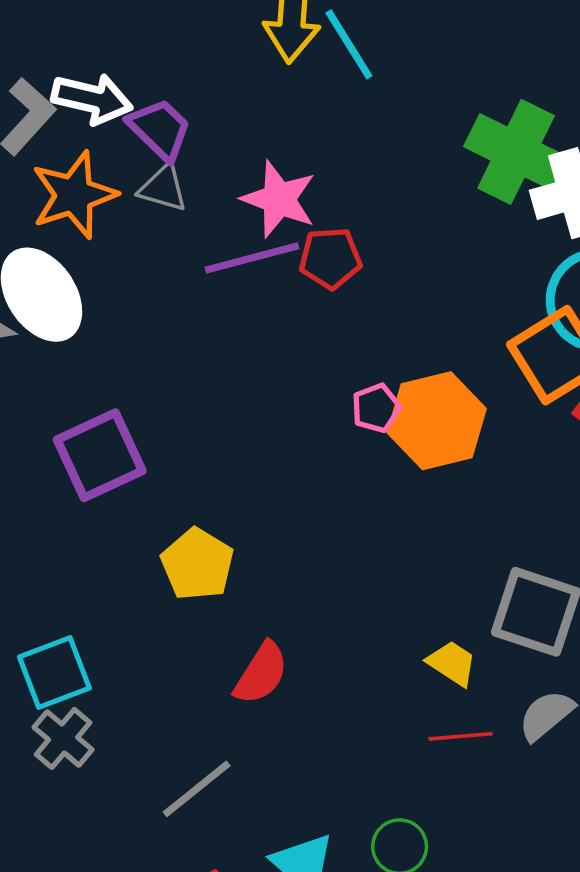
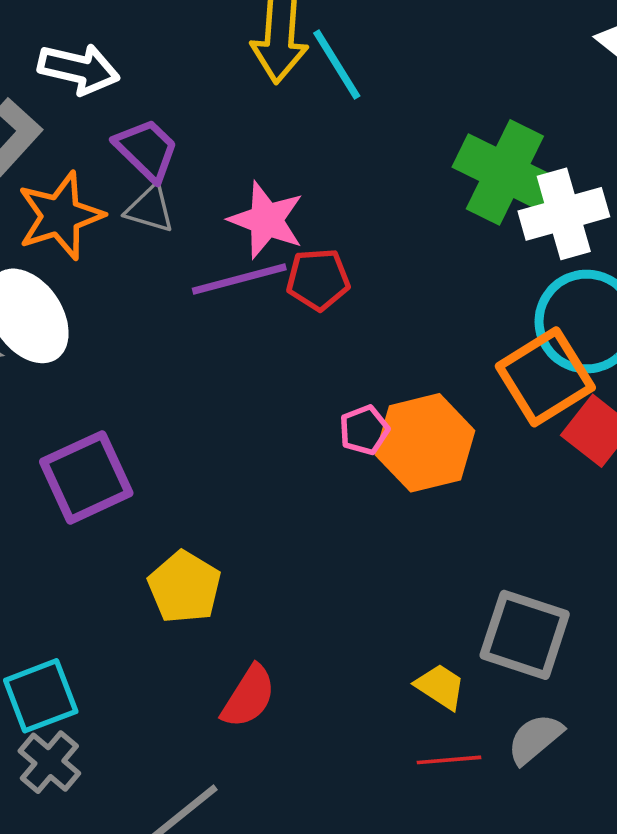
white arrow: (92, 99) -> (79, 69), moved

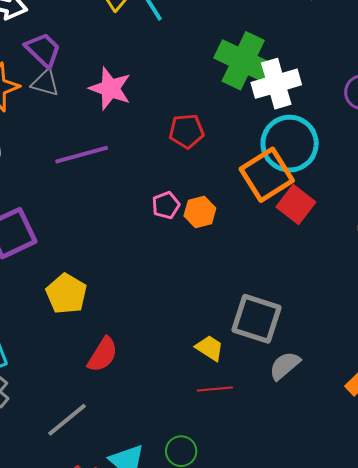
purple line: (239, 279) -> (82, 155), moved
red pentagon: (318, 279) -> (186, 131), moved
orange hexagon: (425, 443) -> (200, 212), size x0.6
gray semicircle: (535, 739) -> (285, 366), moved

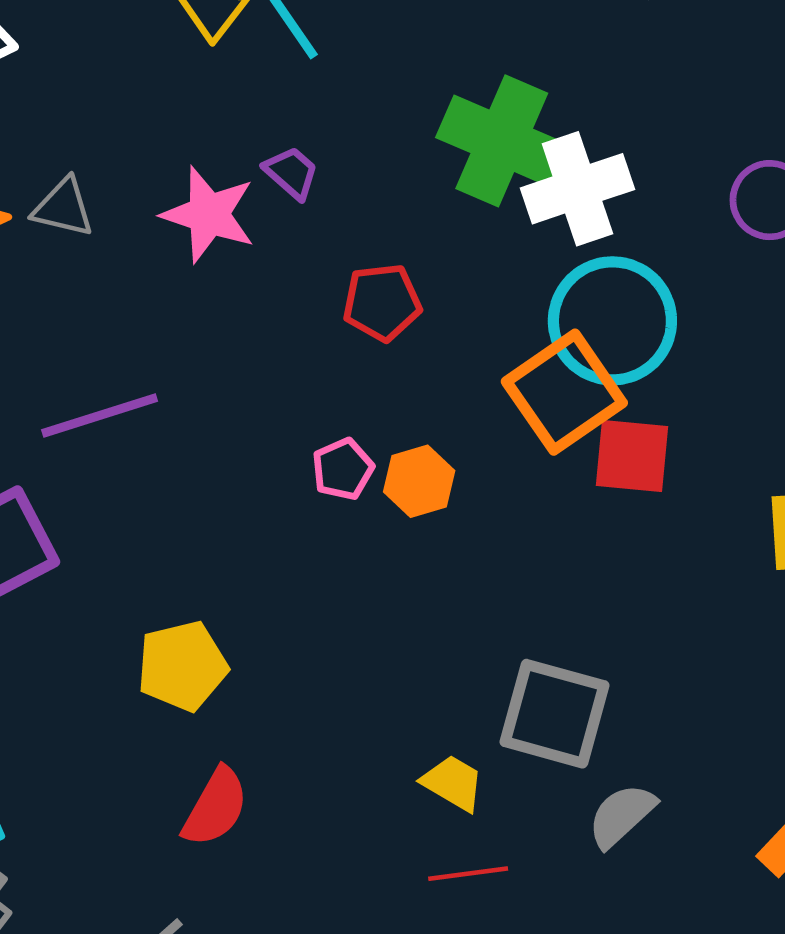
purple trapezoid: (43, 50) -> (291, 173), moved, size x0.7
purple line: (82, 155) -> (100, 415), moved
red square: (296, 205) -> (632, 456), turned -30
yellow pentagon: (66, 294) -> (182, 666), moved, turned 30

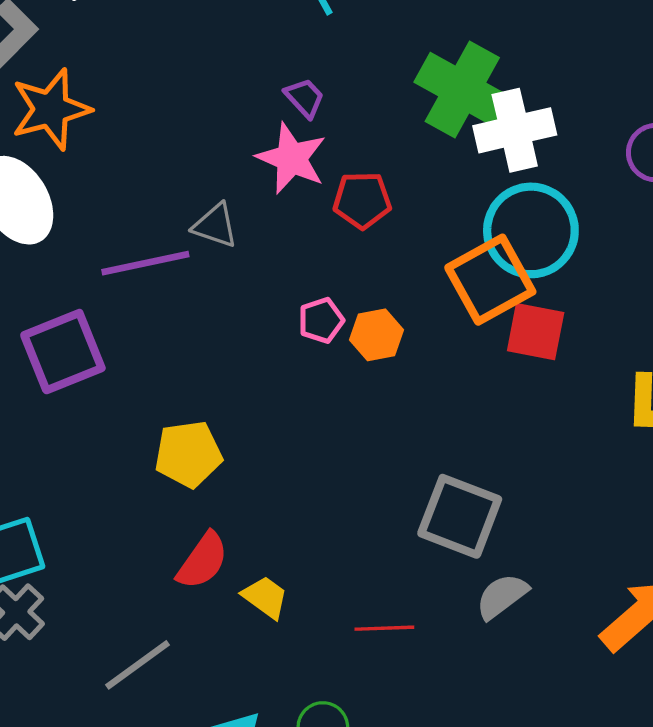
gray triangle: (63, 208) -> (215, 225), moved
pink star: (209, 214) -> (291, 158), moved
yellow trapezoid: (453, 783) -> (265, 597), moved

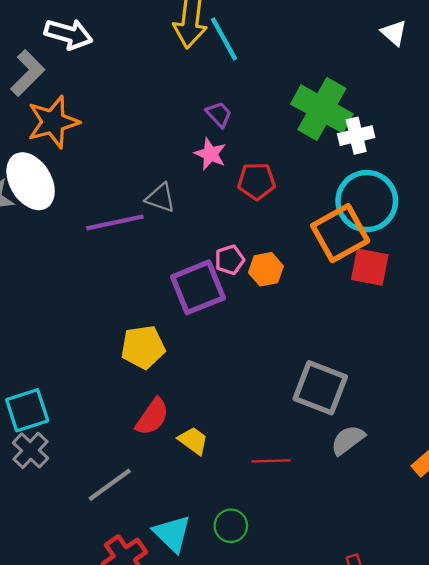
white cross: (515, 130) -> (356, 136), size x0.7
pink star: (291, 158) -> (210, 154), size x0.7
purple square: (63, 352) -> (198, 287), moved

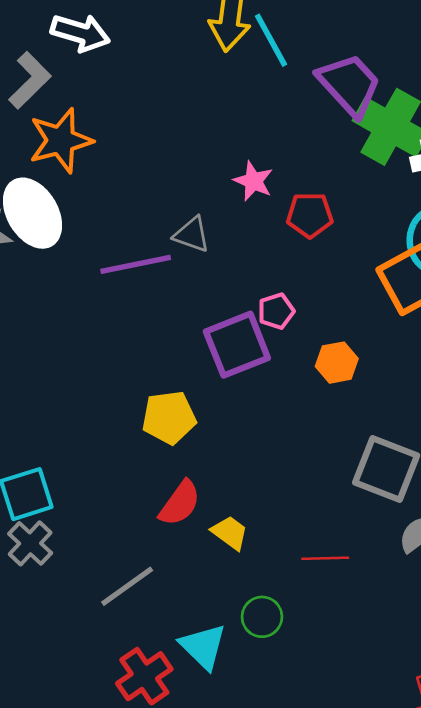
purple trapezoid: (219, 114) -> (349, 85), moved, size x2.0
orange hexagon: (266, 269) -> (337, 363), moved
green circle: (231, 526) -> (262, 617), moved

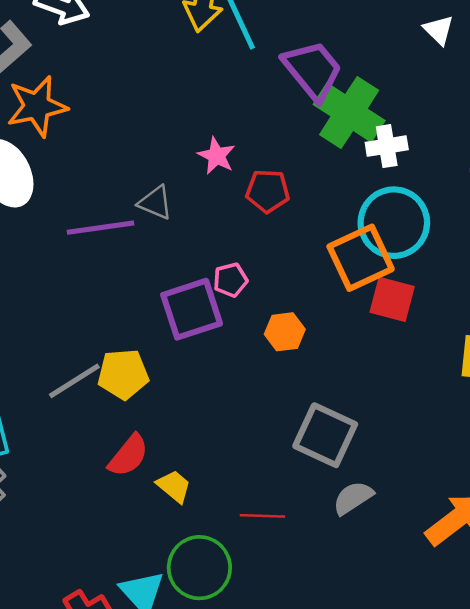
gray line: (127, 586) -> (74, 381), moved
green circle: (262, 617) -> (199, 568), size x1.6

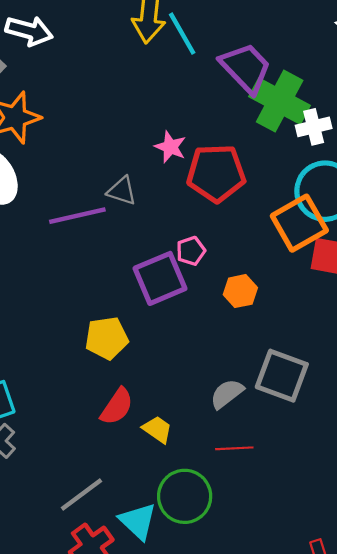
red pentagon: (268, 191) -> (216, 173), size x1.6
gray line: (74, 381) -> (81, 495), moved
gray semicircle: (353, 498) -> (227, 394), moved

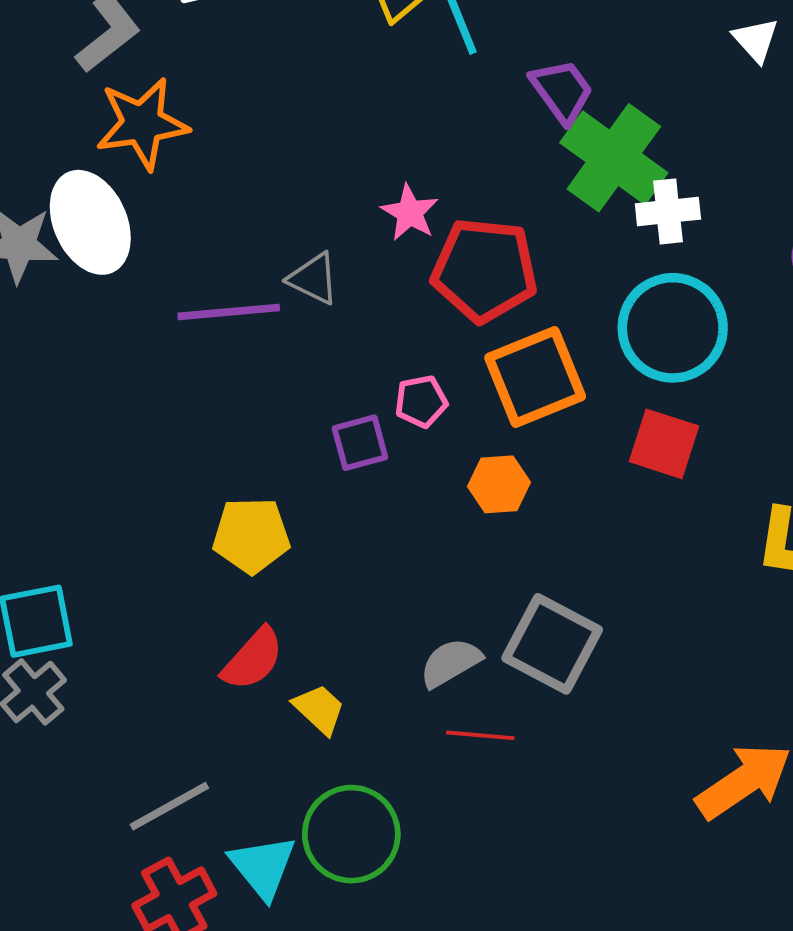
purple trapezoid: (246, 68) -> (562, 91), size x0.7
orange square: (299, 223) -> (535, 377), moved
purple square: (160, 278) -> (360, 443), size x0.6
red line: (234, 448) -> (480, 735), moved

